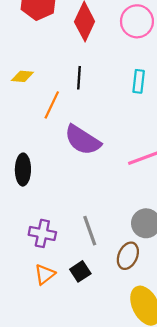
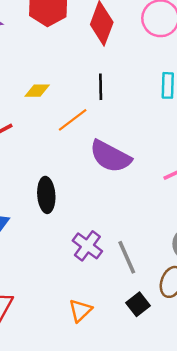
orange line: (52, 105) -> (73, 120), turned 32
purple cross: (42, 233) -> (87, 246), moved, turned 30
black square: (80, 271) -> (138, 304), moved

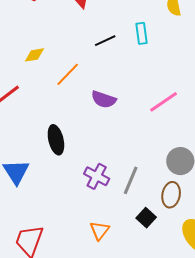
black line: (101, 87) -> (105, 41), moved, turned 75
purple semicircle: (110, 156) -> (104, 99), size x0.7
gray line: (127, 257) -> (131, 180), turned 56

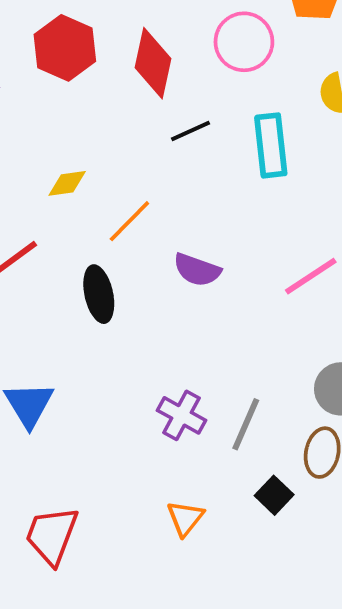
cyan rectangle: (141, 33) -> (271, 145), size x1.5
black line: (105, 41) -> (190, 131), moved
black ellipse: (56, 140) -> (99, 294), moved

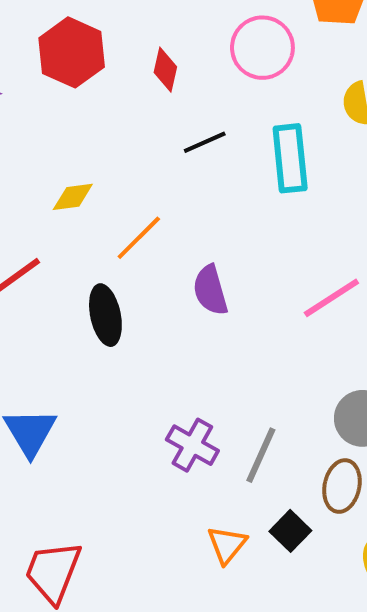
red diamond: (153, 63) -> (165, 70), size x0.6
purple semicircle: (197, 270) -> (210, 290), turned 54
orange triangle: (185, 518) -> (227, 545), moved

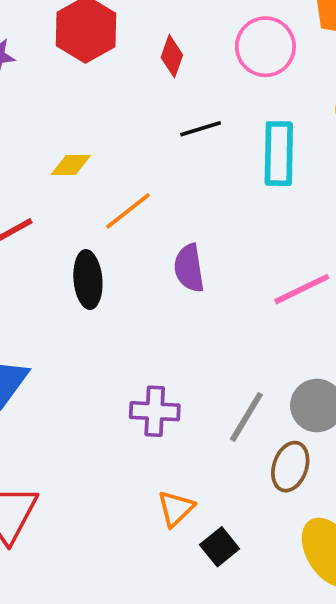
purple cross: (192, 445) -> (155, 411), turned -33
gray line: (261, 455) -> (246, 417), moved
black square: (290, 531) -> (220, 547), moved

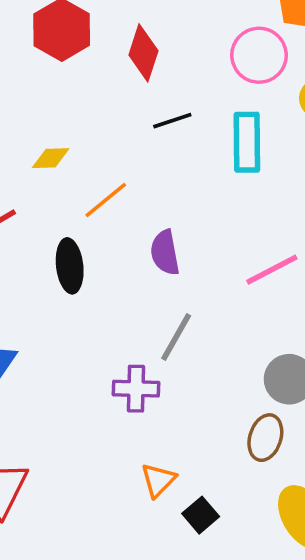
pink circle: (265, 47) -> (259, 55), moved
red diamond: (172, 56) -> (143, 53), size x1.4
gray line: (246, 417) -> (176, 337), moved

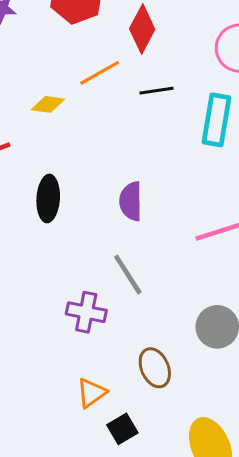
orange line: (106, 200) -> (100, 73), moved
gray line: (176, 337) -> (128, 274), turned -72
brown ellipse: (265, 438) -> (155, 368), moved, turned -51

